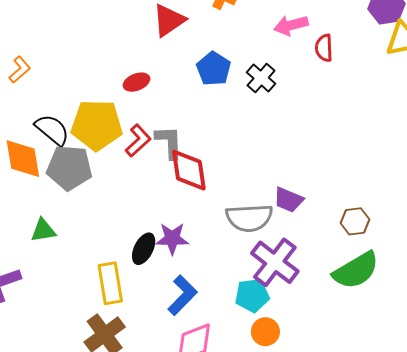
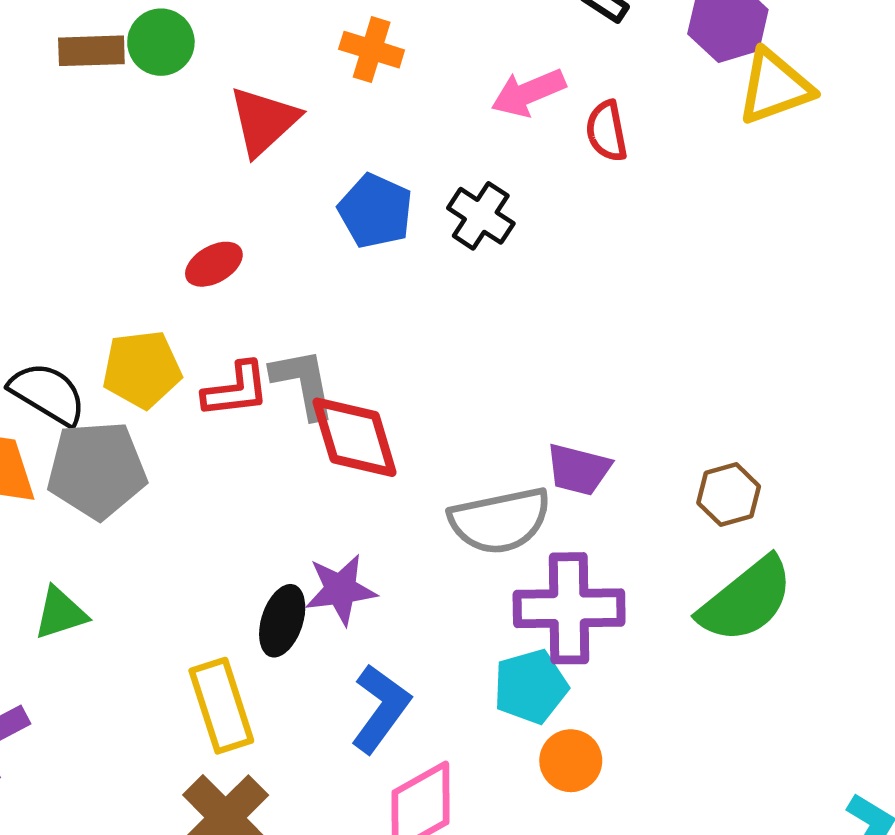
yellow pentagon: (97, 125) -> (142, 369), size x0.7
red L-shape: (138, 141) -> (236, 390), turned 44
purple cross: (275, 262) -> (569, 608), turned -30

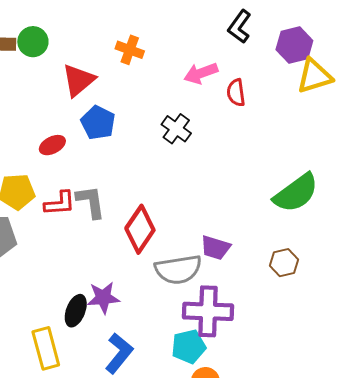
blue pentagon: (375, 211) -> (98, 123), moved
red diamond: (355, 437) -> (140, 229), moved, turned 48
green semicircle: (746, 600) -> (296, 193), moved

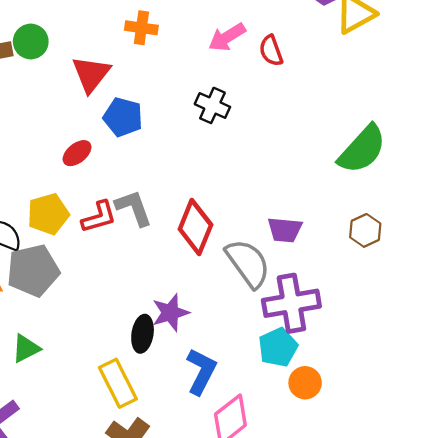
gray semicircle: (178, 270) -> (248, 263), turned -105

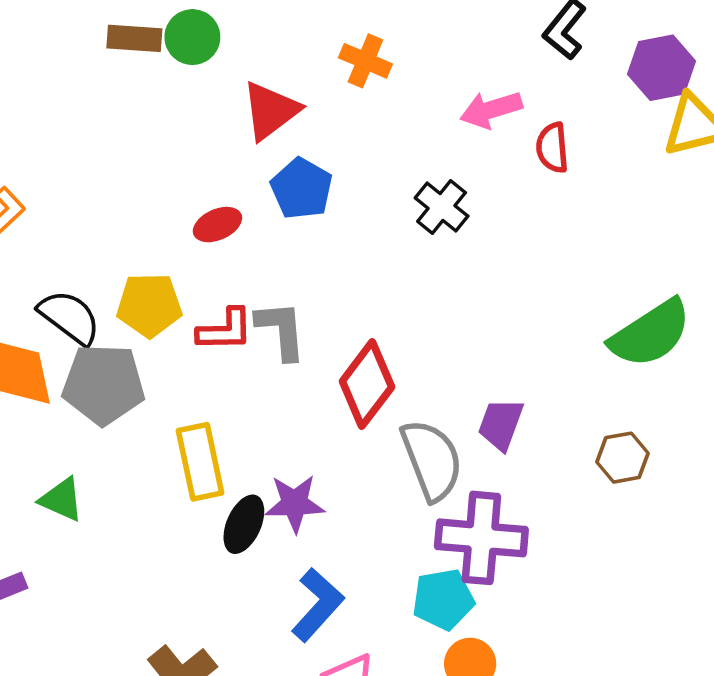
purple trapezoid: (285, 230) -> (501, 424), turned 90
green triangle: (26, 348) -> (62, 499), turned 36
yellow rectangle: (118, 383) -> (200, 462), moved

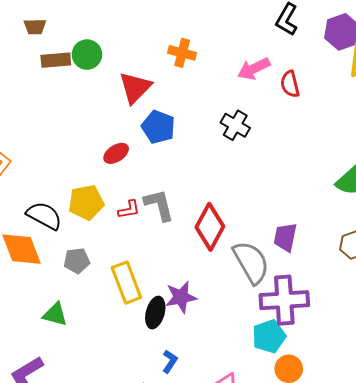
red L-shape: (225, 330) -> (129, 209), size x0.7
gray pentagon: (104, 384) -> (77, 261), moved, size x0.6
blue L-shape: (318, 605) -> (170, 361), moved, size x0.6

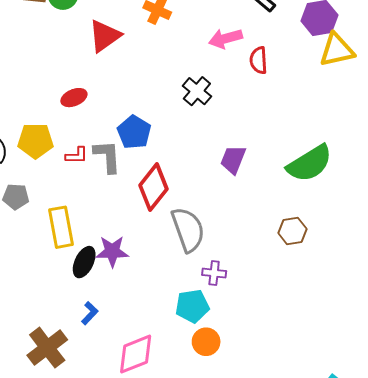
blue pentagon: (158, 127) -> (134, 132), moved
purple trapezoid: (285, 237) -> (233, 160), moved
purple cross: (284, 300) -> (214, 273), size x0.5

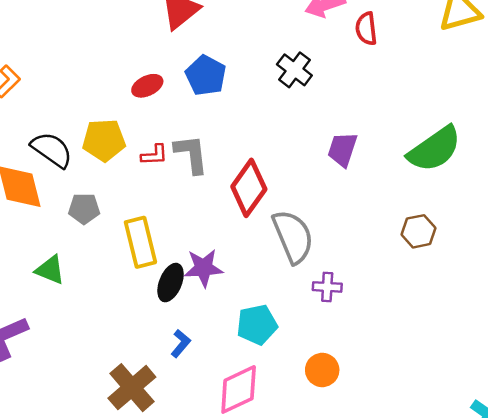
blue pentagon: (134, 132) -> (206, 75), moved
cyan pentagon: (192, 306) -> (257, 325), moved

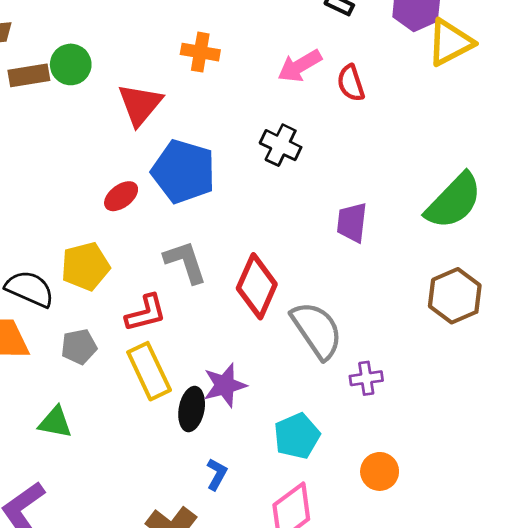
blue pentagon: (206, 75) -> (183, 171), size x1.4
red L-shape: (154, 155) -> (146, 313), moved, size x1.4
brown hexagon: (418, 231) -> (455, 296), size x1.4

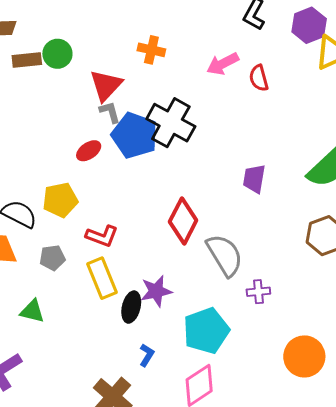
black cross: (281, 145) -> (171, 123), moved, size x1.6
gray L-shape: (185, 262) -> (110, 112), moved, size x0.7
red L-shape: (146, 313) -> (102, 236), turned 32
cyan pentagon: (297, 436) -> (206, 331), size x1.4
orange circle: (380, 471) -> (304, 356), moved, size x1.5

